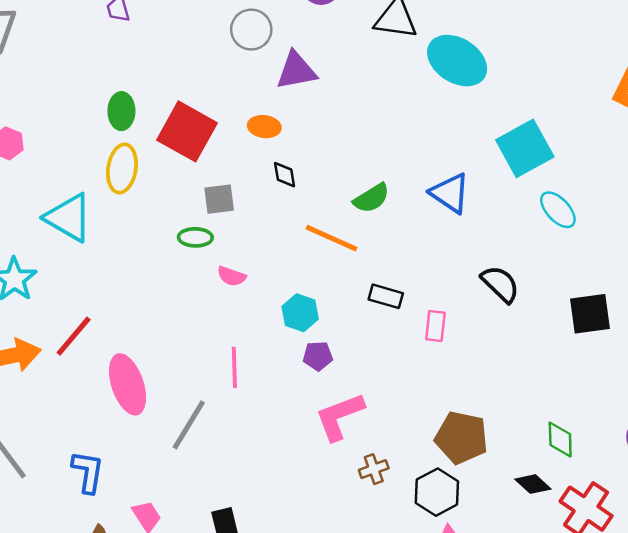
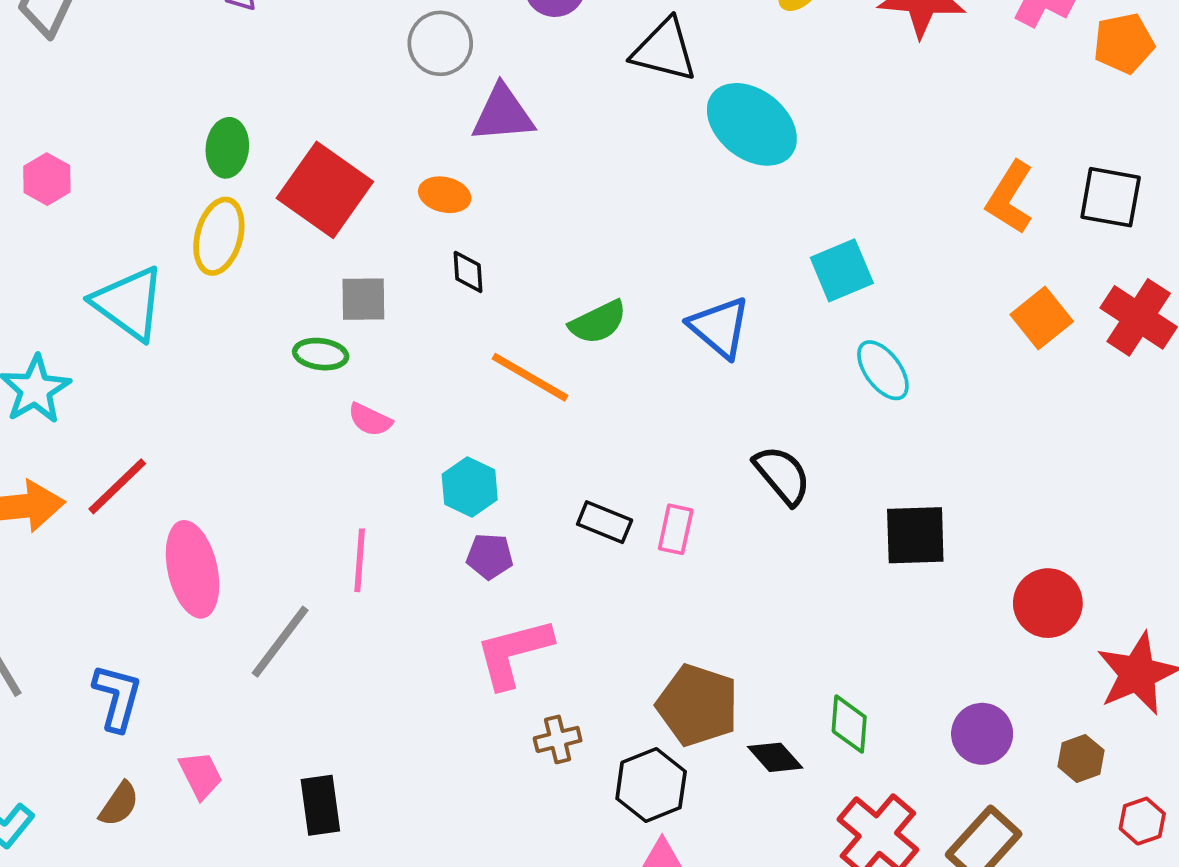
cyan square: (525, 148) -> (842, 270), size x0.7
black rectangle: (386, 296) -> (605, 522), moved
black diamond: (533, 484) -> (775, 757), moved

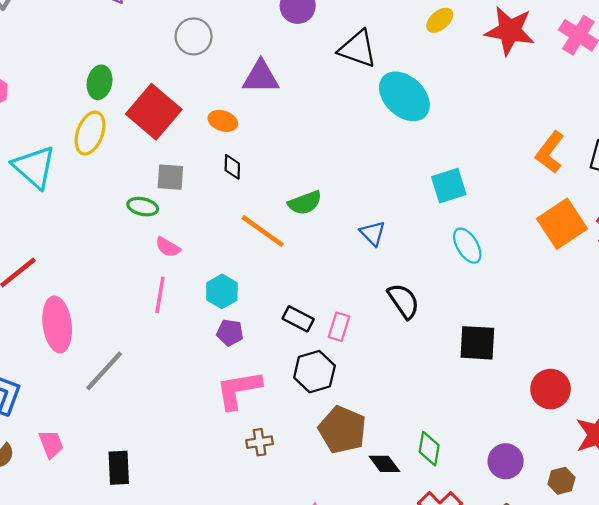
gray circle: (440, 43) -> (194, 36), moved
orange square: (1042, 318) -> (562, 224), size x1.4
blue triangle: (720, 327) -> (373, 233), moved, size x0.7
pink line: (360, 560) -> (160, 295), moved
black hexagon: (651, 785) -> (314, 372), moved

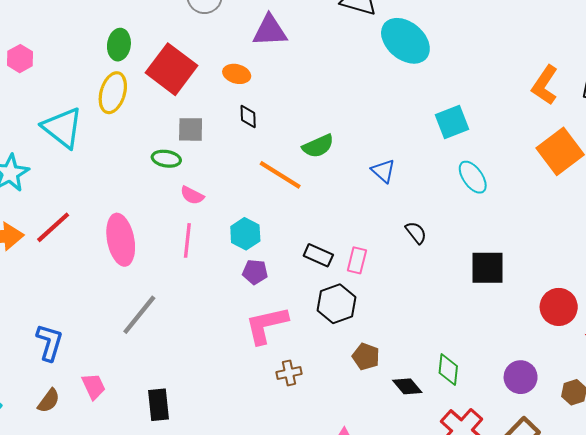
black semicircle: (404, 301) -> (416, 233), size x0.7
pink ellipse: (57, 324) -> (121, 240), moved
brown pentagon: (342, 430) -> (366, 357), size x0.6

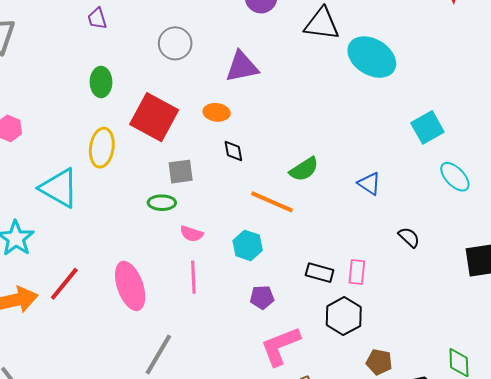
green ellipse: (119, 45) -> (101, 82), moved
cyan hexagon: (245, 234) -> (248, 245), moved

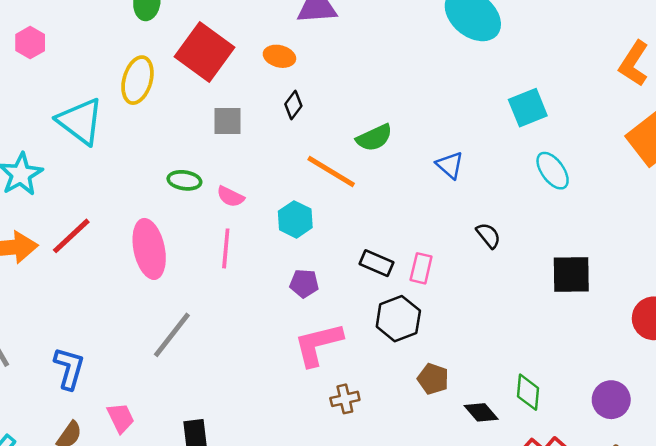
black diamond: (233, 151) -> (293, 105), turned 40
green ellipse: (162, 203) -> (184, 180), moved

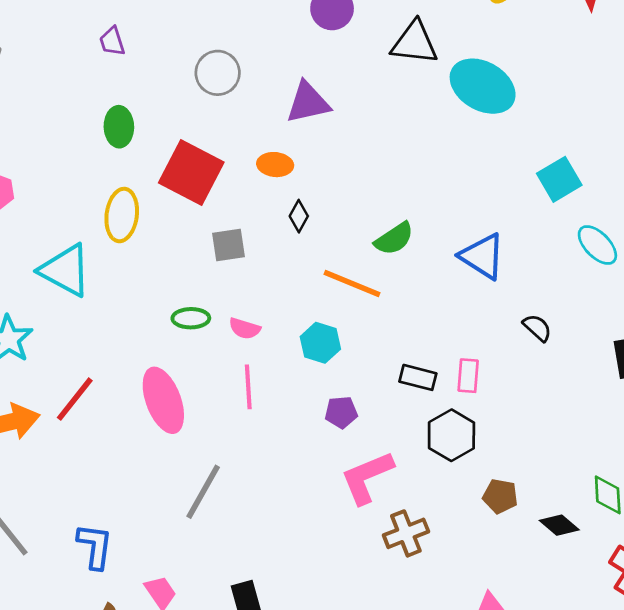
blue triangle: (450, 165) -> (482, 256), size x1.5
brown cross: (345, 399) -> (406, 533), size x1.4

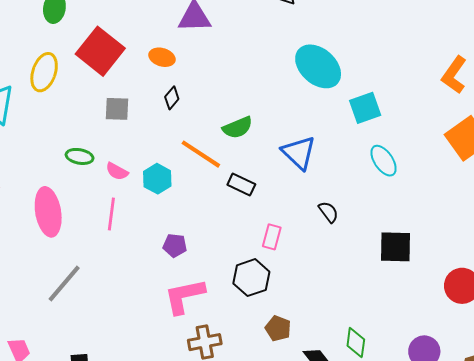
cyan ellipse: (483, 86) -> (318, 66), moved
cyan hexagon: (320, 343) -> (157, 179), moved
black rectangle: (418, 377) -> (241, 185), moved

